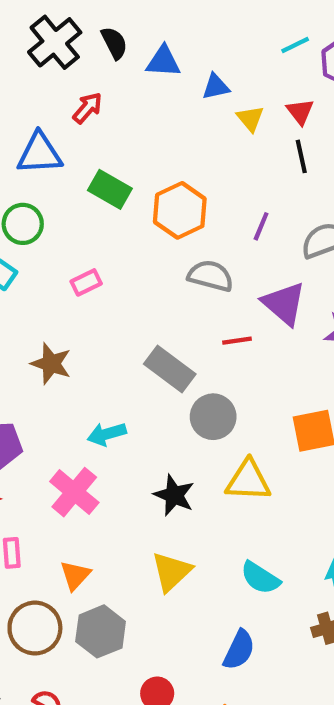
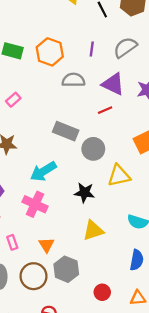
red line: (237, 341) -> (105, 110), moved
cyan arrow: (107, 434) -> (43, 171), size x1.4
yellow triangle: (171, 572) -> (93, 230), turned 40

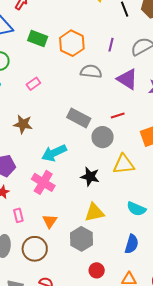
red line: (105, 110) -> (118, 115), moved
gray hexagon: (66, 269) -> (81, 239), moved

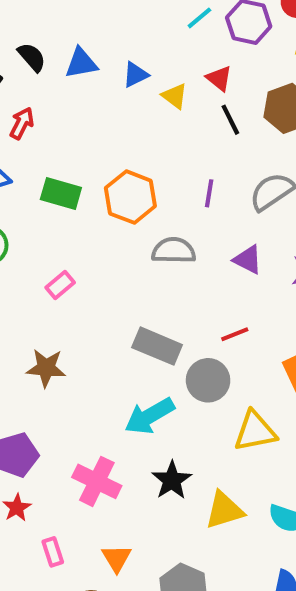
purple triangle: (127, 79) -> (248, 260), size x0.7
cyan arrow: (54, 153) -> (150, 416), moved
black star: (90, 177) -> (172, 480), moved, turned 30
yellow triangle: (94, 212) -> (224, 510), moved

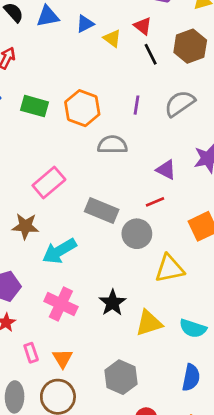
purple triangle: (248, 260) -> (166, 170), moved
pink rectangle: (60, 285) -> (49, 183), moved, size x1.6
cyan arrow: (150, 416) -> (59, 251), moved
orange triangle: (116, 558) -> (63, 358), moved

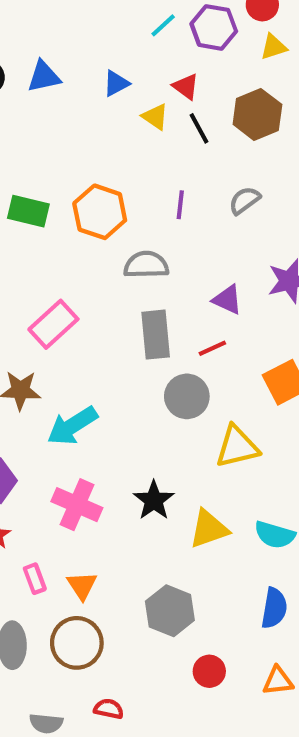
blue triangle: (85, 24) -> (116, 83), moved
yellow triangle: (112, 38) -> (155, 117), moved
gray semicircle: (180, 104) -> (244, 200), size x0.7
gray rectangle: (102, 210) -> (156, 335), moved, turned 64

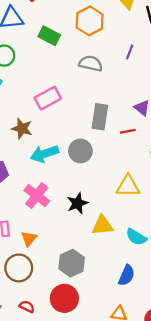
orange hexagon: (100, 212) -> (90, 21), moved
gray semicircle: (146, 265) -> (91, 63), moved
gray circle: (187, 396) -> (80, 151), moved
red circle: (209, 671) -> (64, 298), moved, size x1.6

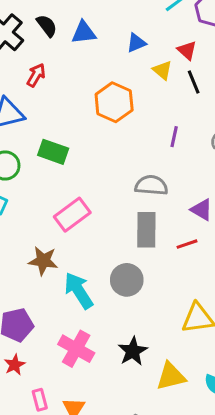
green rectangle: (49, 36) -> (53, 152), moved
gray semicircle: (91, 63) -> (151, 185), moved
cyan arrow: (44, 154) -> (79, 291), turned 84

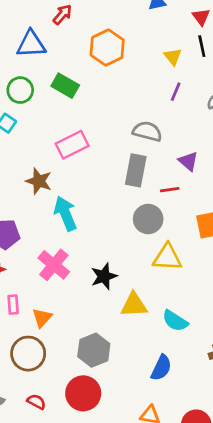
yellow triangle: (162, 70) -> (173, 57), moved
orange hexagon: (114, 102) -> (107, 48), moved
gray circle: (127, 280) -> (148, 219), moved

